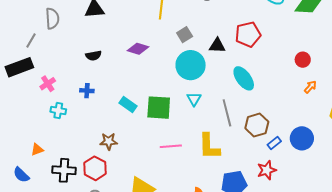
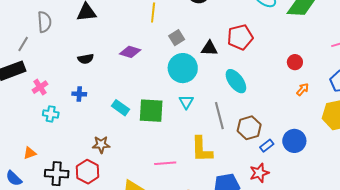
pink line: (171, 146) -> (165, 163), moved

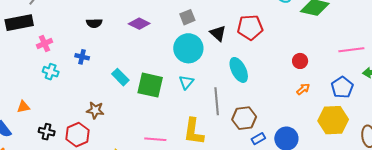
black triangle: (209, 48) -> (218, 33), turned 30
black cross: (57, 174) -> (47, 132), size x0.7

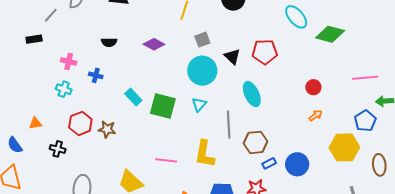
black rectangle: (19, 23) -> (34, 39), size x0.6
pink cross: (44, 44) -> (69, 62), moved, turned 35
blue pentagon: (342, 87) -> (365, 121), moved
red hexagon: (77, 135) -> (80, 123), moved

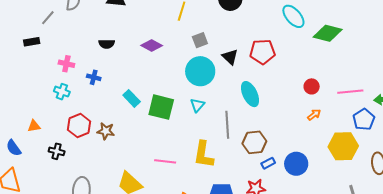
pink line: (365, 78) -> (350, 92), moved

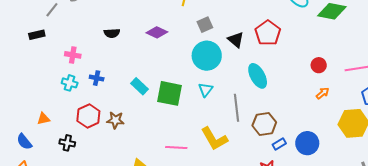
red pentagon: (262, 52) -> (268, 33), turned -30
blue cross: (94, 77) -> (97, 78), moved
yellow L-shape: (204, 155) -> (214, 139), turned -36

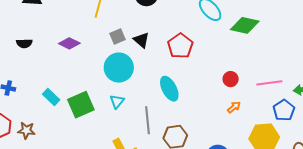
black triangle: (236, 40) -> (141, 40), moved
green square: (170, 93) -> (81, 105), turned -36

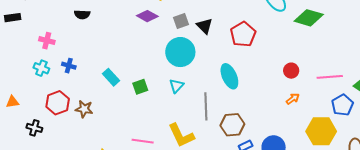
black semicircle: (24, 43) -> (82, 14), moved
purple diamond: (69, 43) -> (147, 16), moved
green square: (81, 105) -> (140, 87), size x0.6

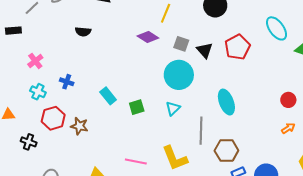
gray square: (181, 21) -> (181, 44), turned 35
red pentagon: (243, 34) -> (237, 47), moved
pink cross: (47, 41) -> (35, 61), moved, turned 35
cyan cross: (41, 68) -> (38, 92), moved

